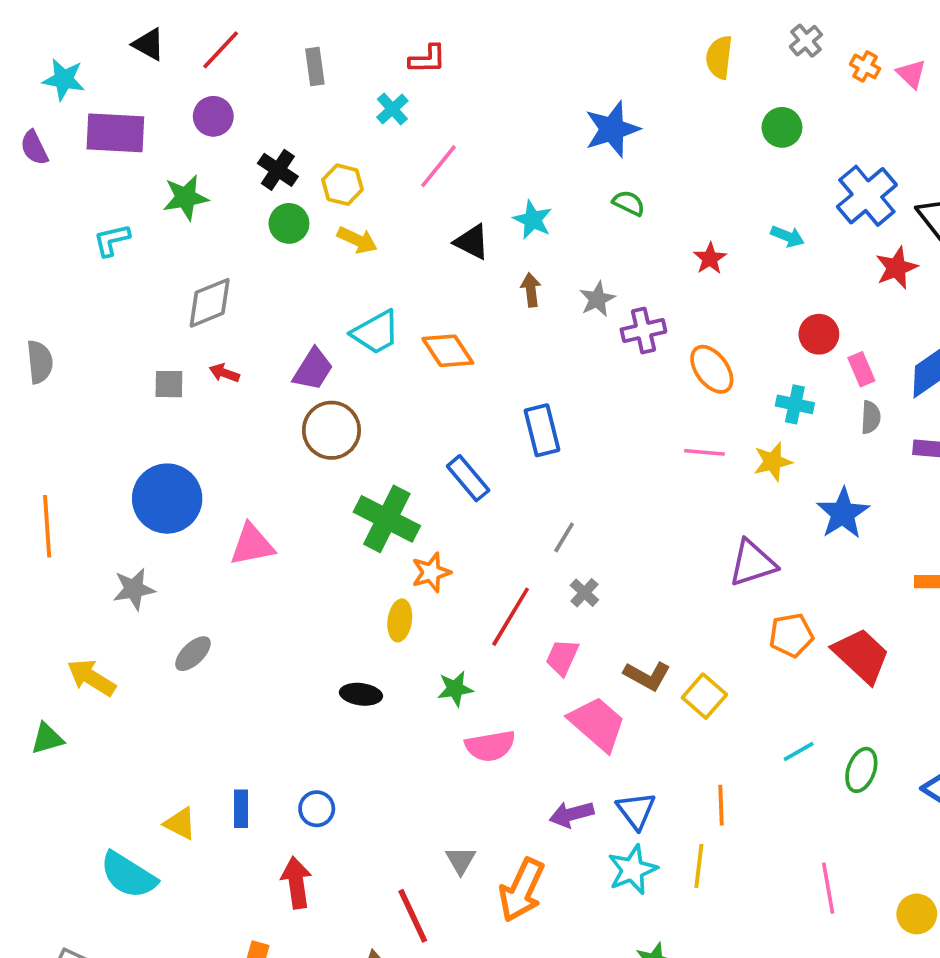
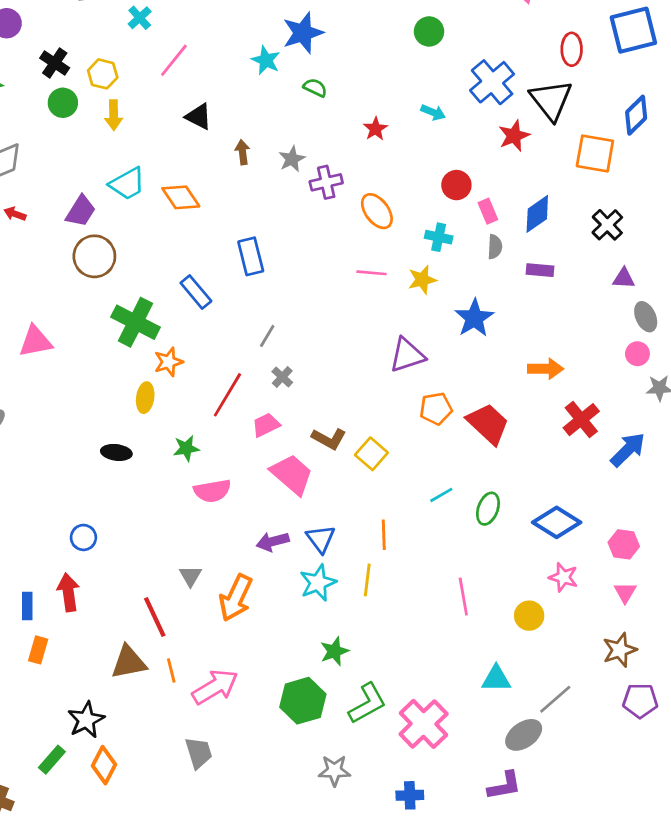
cyan star: (533, 220) -> (266, 60), moved
yellow arrow: (357, 240) -> (114, 115), turned 64
pink trapezoid: (562, 657) -> (266, 425), turned 40
blue rectangle: (241, 809) -> (27, 606), moved

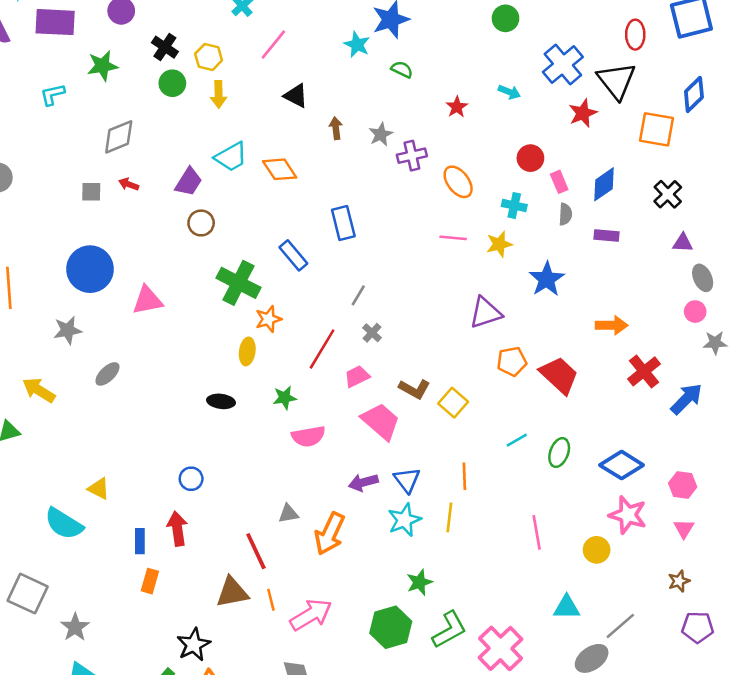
brown circle: (94, 256) -> (201, 223), size x0.7
gray triangle: (190, 576) -> (288, 514), turned 50
pink star: (563, 577) -> (628, 515), size x1.4
brown star: (620, 650) -> (679, 581), size x0.7

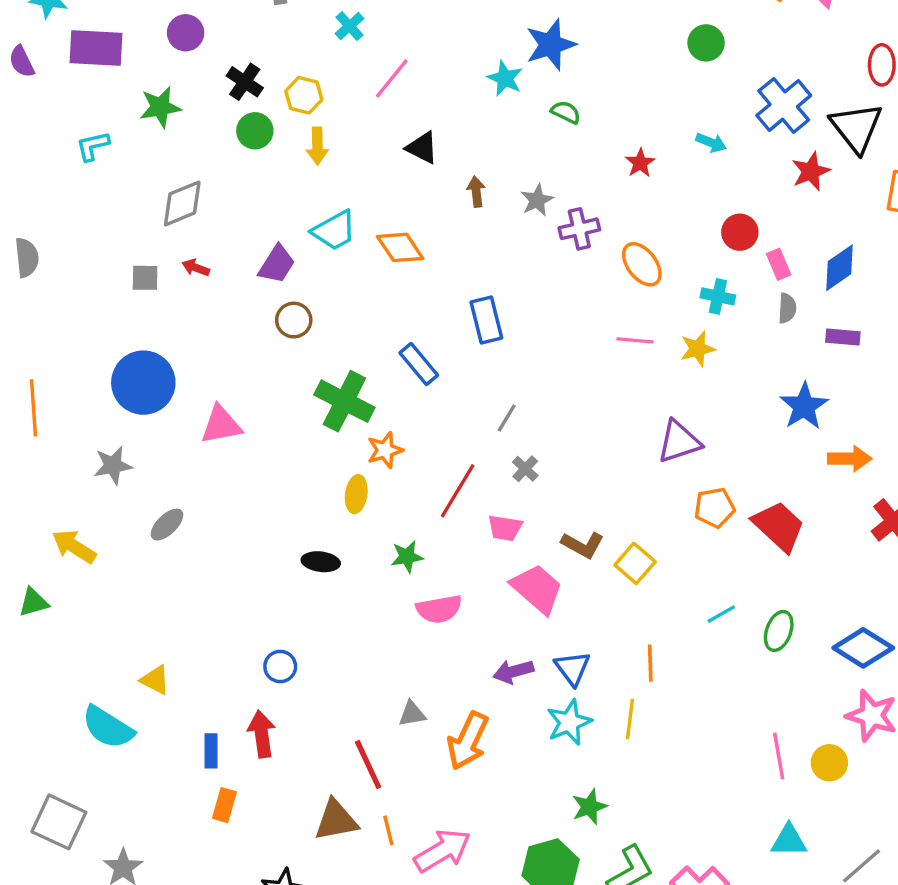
blue star: (547, 279) -> (804, 406), moved
pink trapezoid: (357, 376) -> (505, 528), turned -145
pink line: (537, 532) -> (779, 756), moved

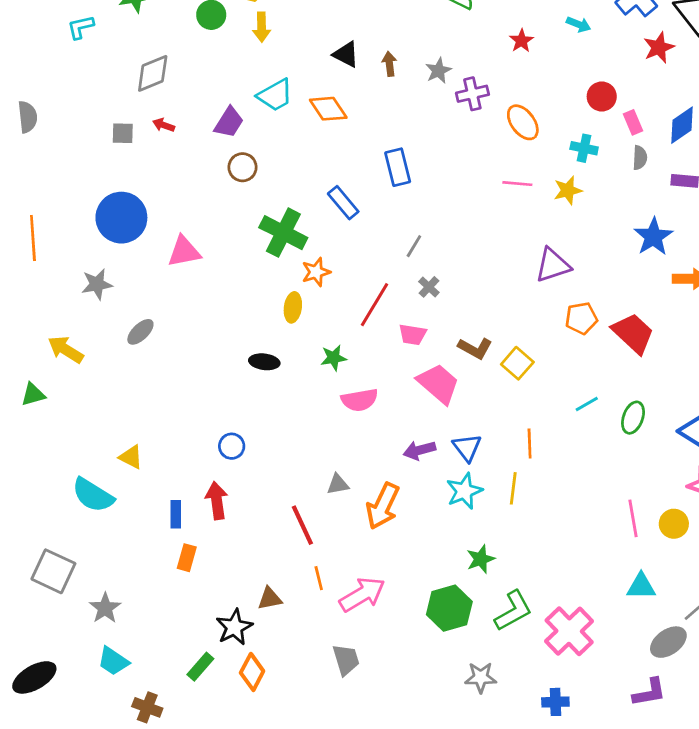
black triangle: (422, 148) -> (346, 54), moved
brown triangle: (336, 820) -> (270, 599), moved, size x0.7

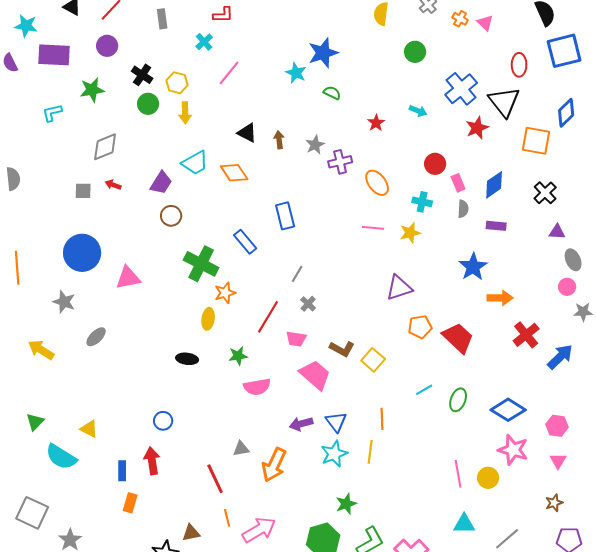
gray star: (97, 284) -> (64, 302), turned 30
green triangle: (33, 394) -> (35, 422), moved, turned -30

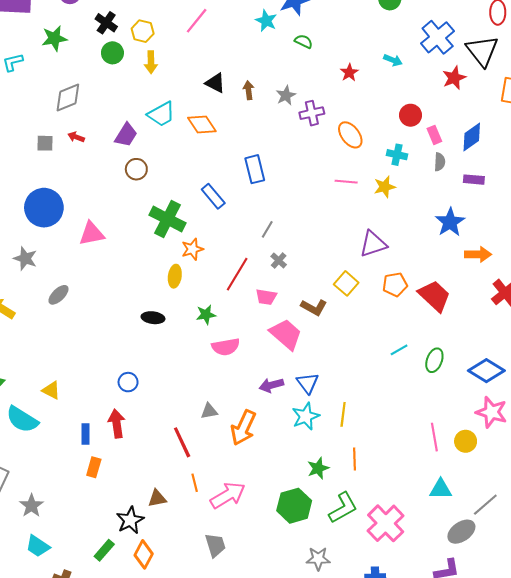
yellow square: (373, 360) -> (346, 283), moved
orange line: (382, 419) -> (354, 459), moved

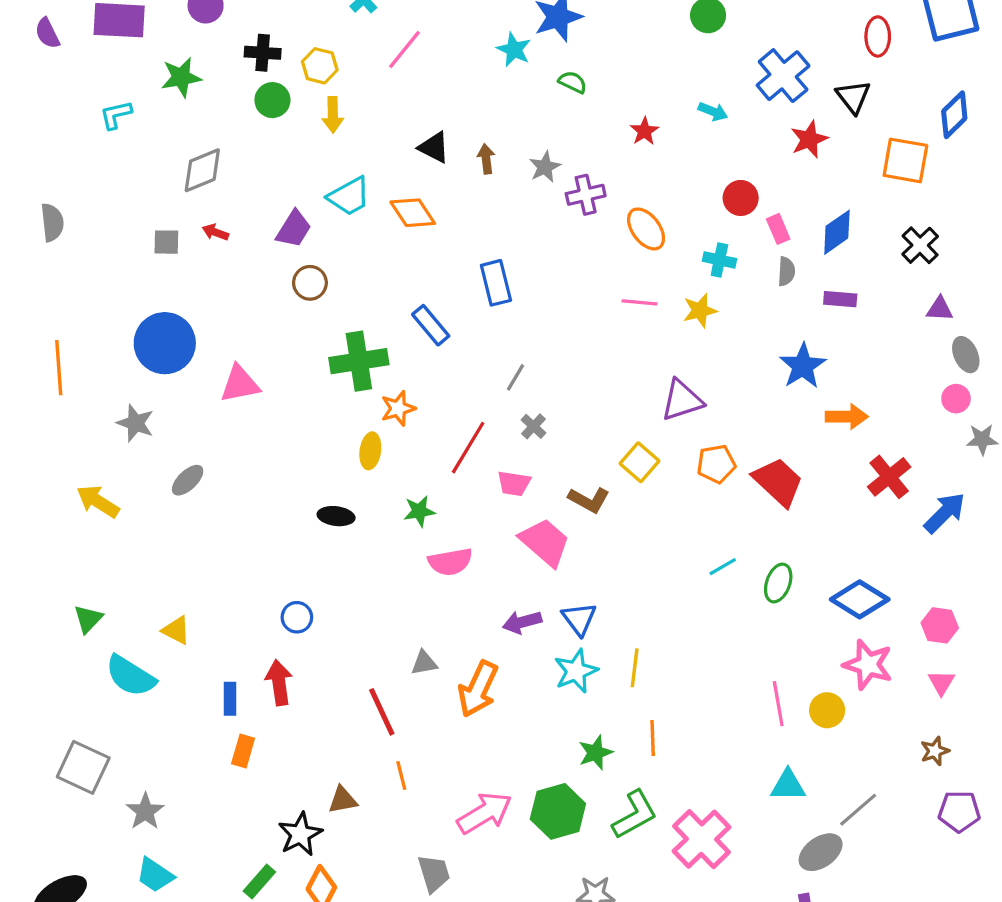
black cross: (106, 23) -> (263, 53), turned -30
black triangle: (482, 51) -> (853, 97), size x0.7
green cross: (168, 219) -> (359, 361), turned -36
pink arrow: (228, 495) -> (485, 813), moved

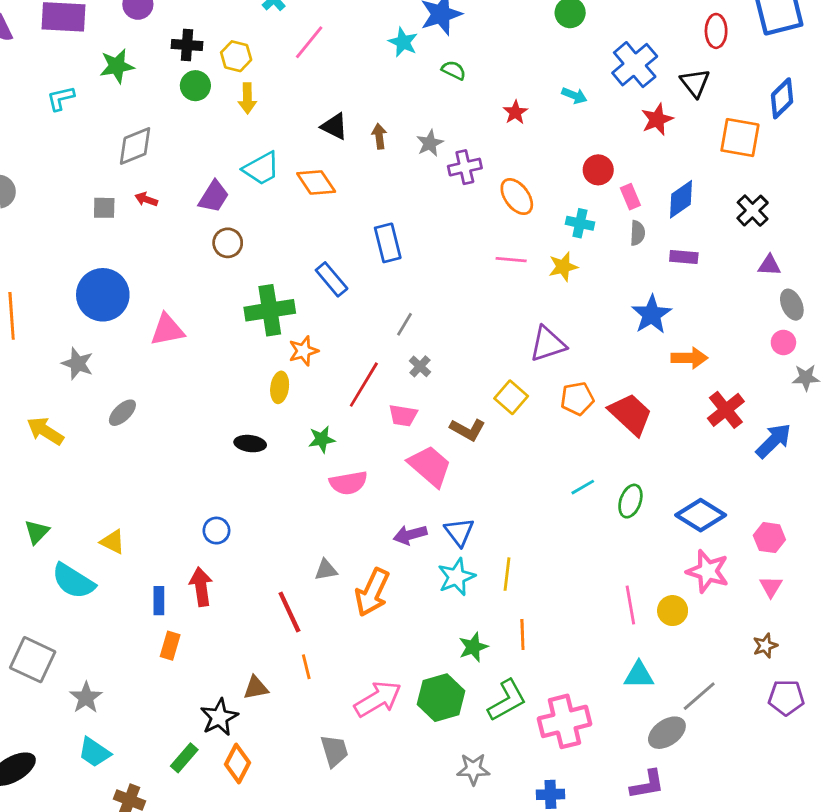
pink cross: (701, 839) -> (564, 721), turned 30

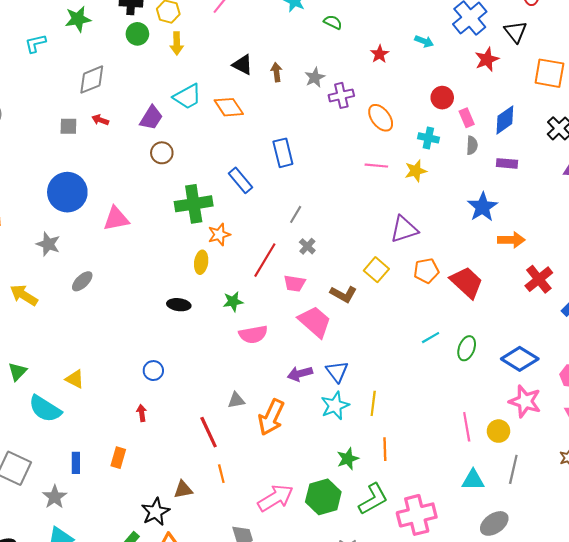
red arrow: (201, 587) -> (142, 413), size x0.6
blue rectangle: (159, 601) -> (76, 463), moved
gray line: (699, 696) -> (513, 469), moved, turned -36

